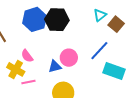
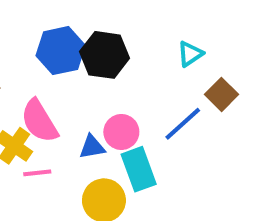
brown square: (116, 24) -> (222, 94), moved
pink semicircle: (27, 56) -> (39, 121), size x1.6
cyan rectangle: (114, 71) -> (139, 169), moved, turned 45

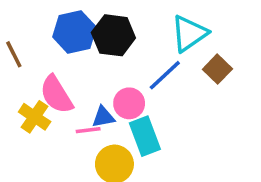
cyan triangle: (190, 54) -> (189, 33), size x1.6
blue line: (183, 124) -> (165, 75), moved
pink line: (37, 173) -> (88, 130), moved

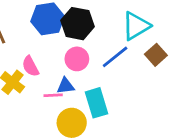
pink semicircle: (56, 95) -> (30, 66), size x0.7
pink circle: (129, 103) -> (77, 59), moved

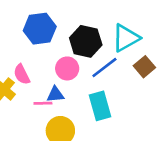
black hexagon: (77, 24) -> (86, 41), moved
cyan rectangle: (97, 103) -> (100, 106), moved

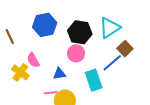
pink circle: (67, 68) -> (76, 53), moved
blue line: (104, 68) -> (112, 63), moved
pink line: (43, 103) -> (51, 93), moved

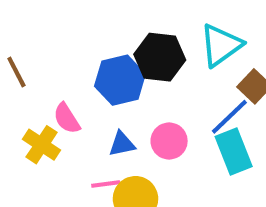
blue hexagon: (45, 25) -> (120, 80), moved
pink circle: (76, 53) -> (169, 141), moved
cyan rectangle: (94, 80) -> (234, 151), moved

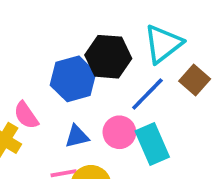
blue line: (229, 117) -> (147, 94), moved
cyan rectangle: (234, 151) -> (152, 144), moved

